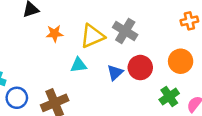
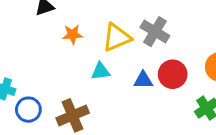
blue triangle: (115, 73) -> (143, 80), turned 42

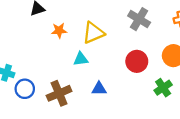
gray cross: (155, 32) -> (139, 19), moved
blue triangle: (143, 80) -> (99, 89), moved

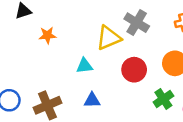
yellow triangle: (93, 33) -> (109, 38), moved
cyan triangle: (81, 59) -> (84, 66), moved

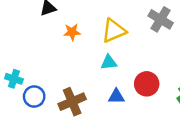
yellow triangle: (109, 38) -> (114, 31), moved
red circle: (134, 70) -> (147, 84), moved

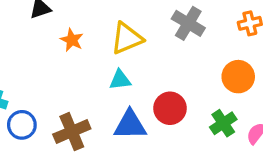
orange star: (72, 32) -> (72, 40), turned 30
blue triangle: (116, 97) -> (130, 125), size x1.5

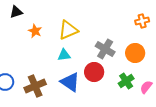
gray cross: (188, 23) -> (105, 49), moved
blue triangle: (130, 125) -> (70, 82), turned 35

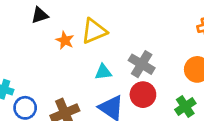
yellow triangle: (68, 30) -> (94, 31), moved
gray cross: (105, 49) -> (142, 64), moved

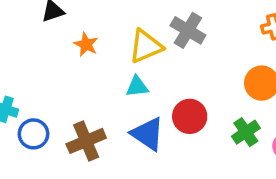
yellow triangle: (94, 31) -> (146, 46), moved
gray cross: (142, 64) -> (188, 30), moved

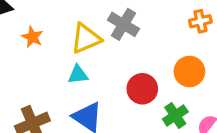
red circle: (190, 116) -> (142, 89), moved

